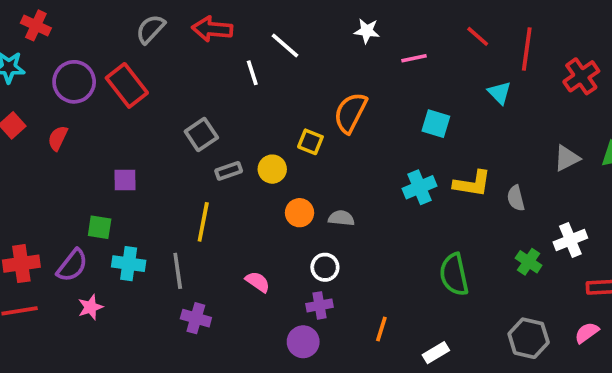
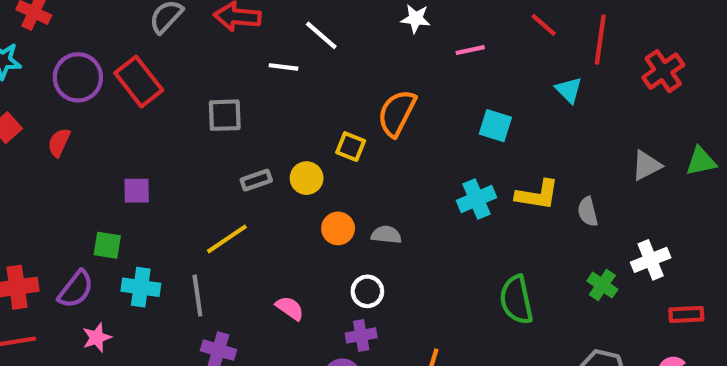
white line: (252, 73) -> (283, 67), turned -65
gray square: (201, 135) -> (225, 115), moved, turned 32
yellow line: (203, 222) -> (227, 239), turned 45

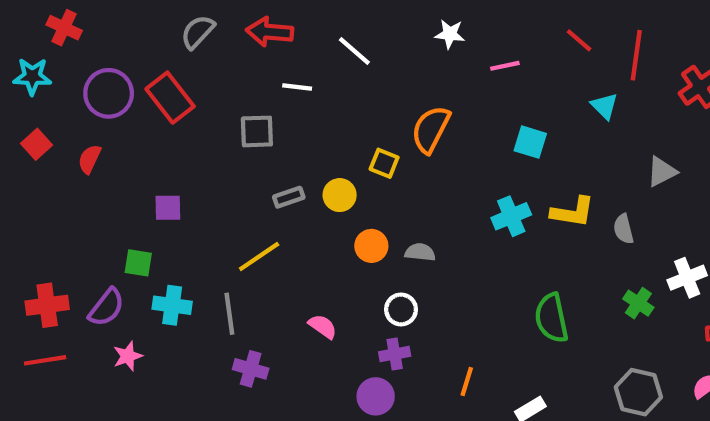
white line: (283, 67) -> (297, 87), moved
gray triangle: (646, 165) -> (662, 172), moved

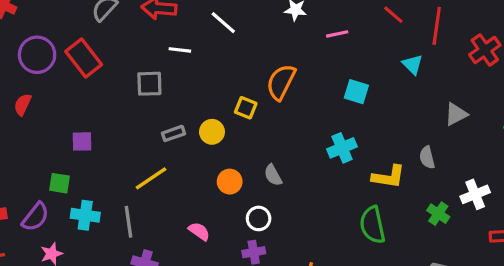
yellow L-shape: (573, 212) -> (389, 177), moved
orange circle: (371, 246) -> (230, 182), moved
gray semicircle: (420, 252) -> (273, 175), turned -125

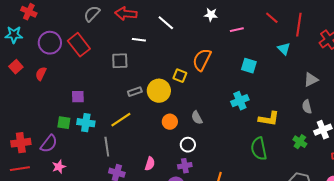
yellow circle: (212, 132) -> (159, 91), size x1.5
gray semicircle: (427, 157) -> (307, 107), moved
cyan cross: (85, 215) -> (86, 123), moved
pink semicircle: (199, 231) -> (150, 164), moved, turned 72

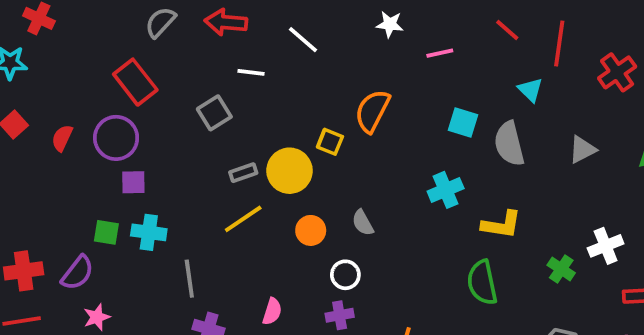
purple circle: (50, 43) -> (116, 138), moved
gray square: (120, 61) -> (214, 113), turned -30
gray semicircle: (307, 107) -> (509, 144), moved, size x1.6
yellow line: (121, 120) -> (243, 219), moved

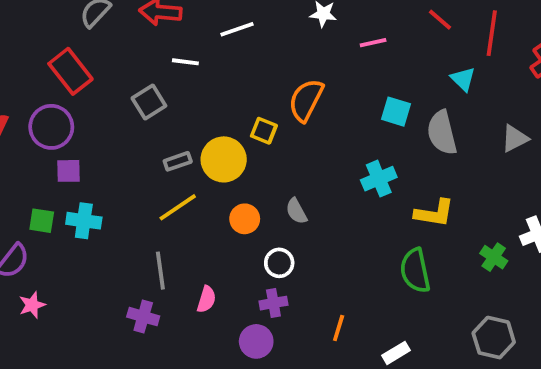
white line: (303, 40) -> (237, 29), turned -60
gray line: (189, 279) -> (160, 271), moved

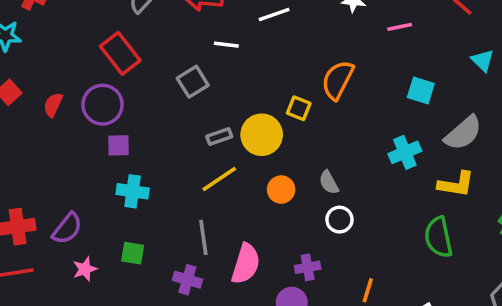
gray semicircle: (442, 133) -> (463, 133), moved, turned -117
green square: (42, 221) -> (133, 253), moved
white circle: (279, 263) -> (339, 220), moved
pink semicircle: (206, 299) -> (246, 264), size x1.6

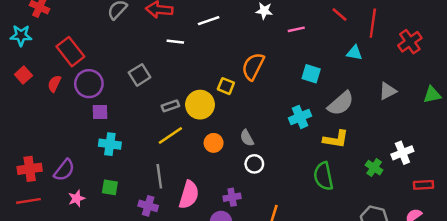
red rectangle: (120, 53) -> (70, 52), moved
cyan triangle: (483, 60) -> (354, 53), turned -35
gray square: (193, 82) -> (140, 75), moved

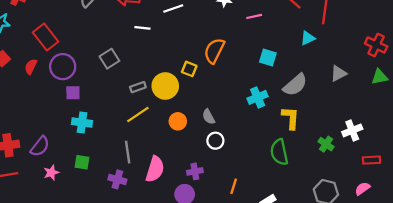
red cross: (410, 42) -> (376, 45), moved, turned -30
cyan triangle: (354, 53) -> (308, 38), turned -35
yellow L-shape: (336, 139) -> (291, 118), turned -95

